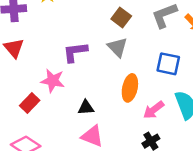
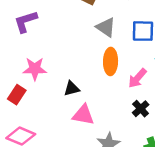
gray triangle: (117, 47) -> (106, 27), moved
purple L-shape: (75, 52) -> (26, 21), moved

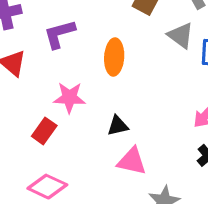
gray triangle: (106, 27) -> (181, 35), moved
orange ellipse: (111, 61) -> (114, 57), moved

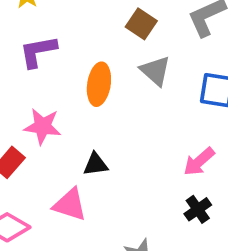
gray triangle: (181, 35) -> (155, 71), moved
pink triangle: (132, 161) -> (70, 205), moved

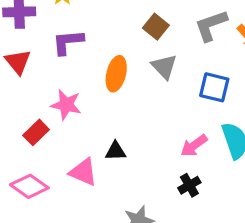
black triangle: (96, 164) -> (116, 151), moved

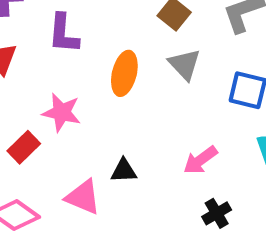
purple L-shape: (68, 42) -> (63, 34), turned -80
pink arrow: (194, 146) -> (200, 160), moved

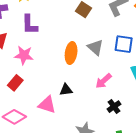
gray triangle: (185, 64) -> (95, 47), moved
orange ellipse: (124, 73) -> (71, 53), moved
pink star: (62, 112) -> (24, 55), moved

